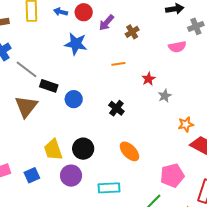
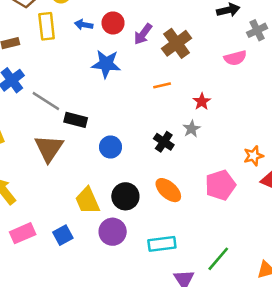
brown cross: (132, 32) -> (177, 43), size x1.6
gray star: (165, 96) -> (192, 129), moved
blue circle: (74, 99) -> (111, 147), moved
orange ellipse: (129, 151) -> (168, 190), moved
pink pentagon: (172, 175) -> (220, 185), moved

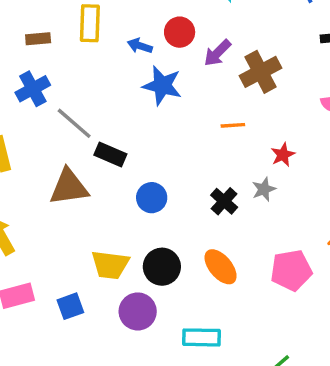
blue arrow: (84, 25) -> (140, 46), moved
brown triangle: (49, 148) -> (69, 187), turned 40
yellow trapezoid: (87, 201) -> (110, 265), turned -68

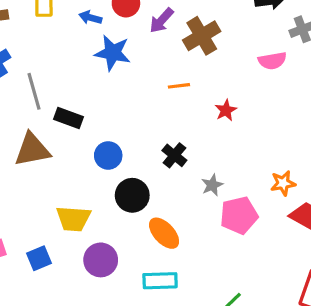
gray line: (74, 123) -> (34, 91), turned 36
gray star: (264, 189) -> (212, 185), moved
black circle: (162, 267) -> (132, 195), moved
orange ellipse: (221, 267) -> (164, 233), moved

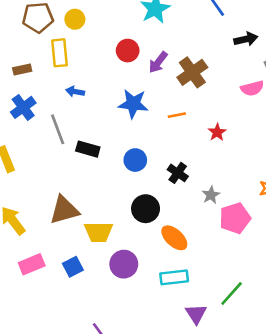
blue arrow: (90, 18) -> (75, 92), moved
blue star: (113, 53) -> (133, 104), moved
brown triangle: (32, 150) -> (64, 210), moved
blue circle: (108, 155) -> (135, 160), moved

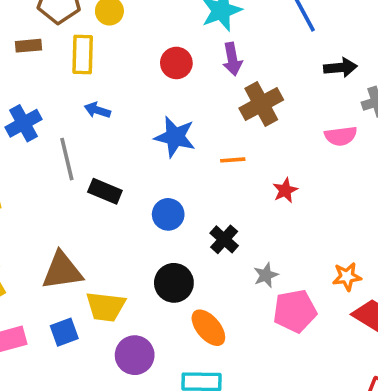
purple arrow: (158, 62) -> (232, 59), moved, turned -55
brown rectangle: (22, 69) -> (29, 46), moved
blue square: (73, 267) -> (64, 332), moved

